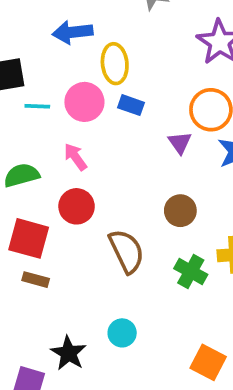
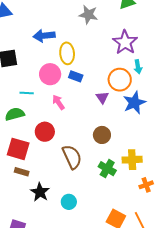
cyan line: (37, 106) -> (27, 93), moved
pink arrow: (75, 157) -> (58, 102), moved
black star: (68, 353) -> (40, 192), moved

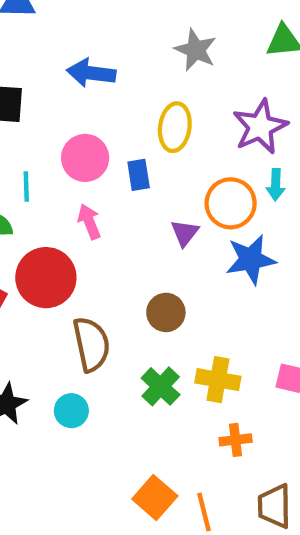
yellow ellipse: (67, 53) -> (175, 127), moved
blue rectangle: (76, 76) -> (139, 175), turned 48
cyan line: (27, 93) -> (26, 186), turned 72
red circle: (45, 132) -> (46, 278), size x1.4
cyan circle: (69, 202) -> (71, 411), moved

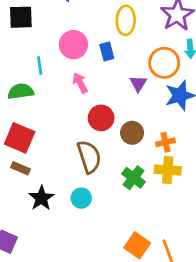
red circle: (46, 278) -> (101, 118), moved, size x0.7
orange cross: (236, 440) -> (165, 142), moved

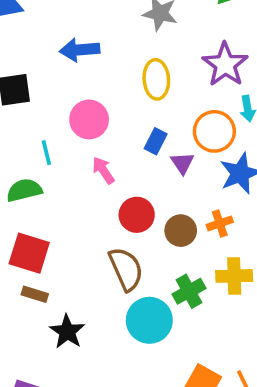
blue rectangle: (107, 51) -> (156, 141), moved, turned 48
orange cross: (165, 142) -> (220, 223), moved
green cross: (134, 178) -> (189, 291), turned 30
cyan circle: (81, 198) -> (149, 320), moved, size x1.6

